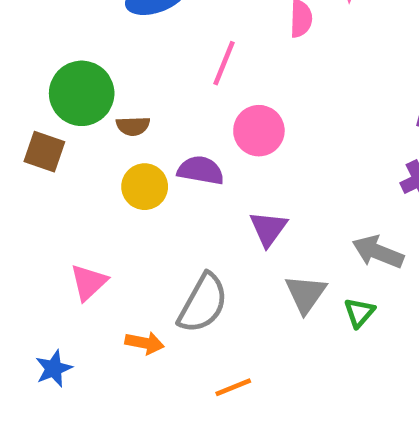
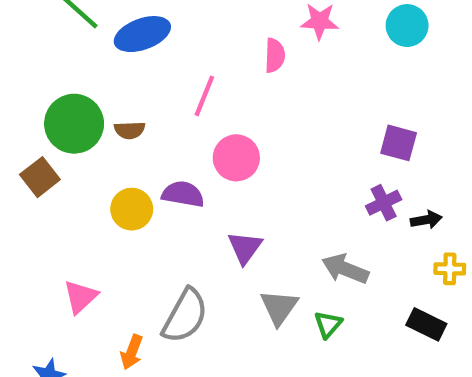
brown semicircle: (133, 126) -> (130, 130), moved
brown square: (44, 152) -> (40, 177), turned 33
orange arrow: (145, 343) -> (132, 352), turned 100

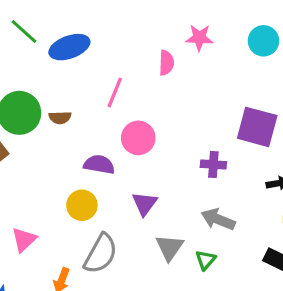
purple square: (399, 143) -> (257, 127), size x1.5
purple cross: (384, 203) -> (213, 165), moved, turned 30
yellow circle: (132, 209) -> (82, 205), moved

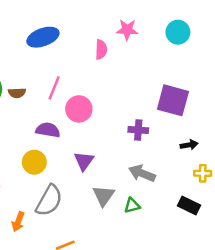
blue ellipse: (69, 47) -> (43, 37), moved
pink line: (115, 92) -> (54, 88), moved
green triangle: (206, 260) -> (132, 206), turned 35

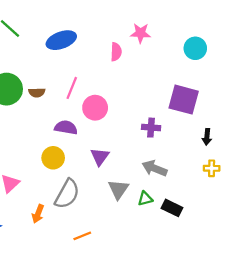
cyan circle: (178, 32) -> (195, 48), moved
black arrow: (189, 145) -> (207, 137), moved, turned 105
black rectangle: (189, 206) -> (172, 208), moved

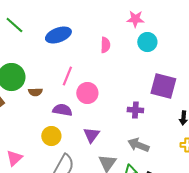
pink star: (141, 33) -> (135, 19), moved
cyan circle: (195, 48) -> (147, 42), moved
brown semicircle: (37, 93) -> (35, 92), moved

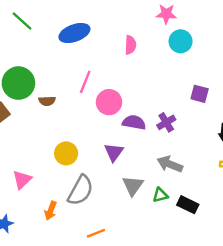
purple square: (163, 86) -> (200, 94), size x0.6
purple semicircle: (62, 110) -> (134, 122), moved
purple cross: (135, 110) -> (166, 122), turned -35

